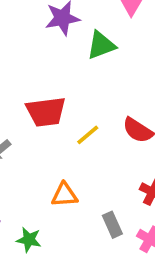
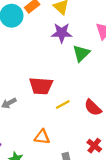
green triangle: (101, 45) -> (81, 53), turned -36

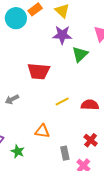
red trapezoid: (41, 86) -> (39, 71), moved
red semicircle: (93, 108) -> (90, 105), turned 138

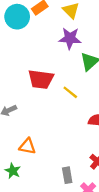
yellow line: (62, 101) -> (70, 92), moved, turned 64
orange triangle: (42, 131) -> (27, 146), moved

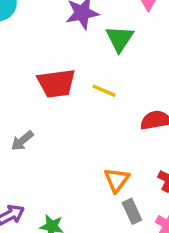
orange triangle: (27, 146) -> (117, 180), moved, turned -48

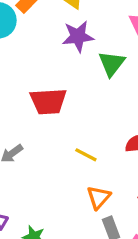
yellow line: (104, 91) -> (86, 155), moved

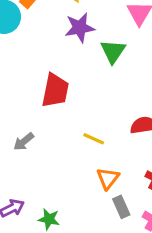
red trapezoid: (48, 101) -> (55, 91), turned -72

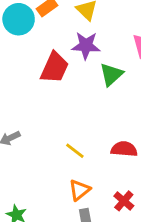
red trapezoid: (55, 91) -> (54, 68), moved

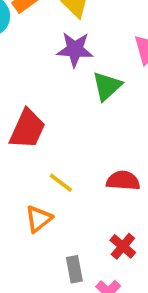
red trapezoid: (54, 68) -> (27, 129), moved
orange triangle: (79, 190) -> (39, 219), moved

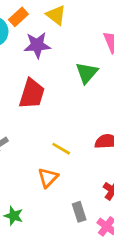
purple star: (75, 49) -> (37, 45), moved
red trapezoid: (27, 129) -> (32, 94), moved

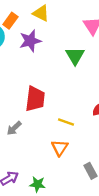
red trapezoid: (32, 94) -> (35, 99), moved

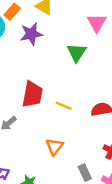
yellow line: (66, 122) -> (64, 106), moved

